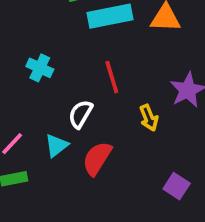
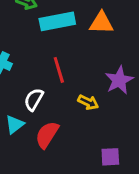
yellow arrow: (149, 118) -> (88, 102), turned -42
purple square: (177, 186) -> (110, 157), turned -36

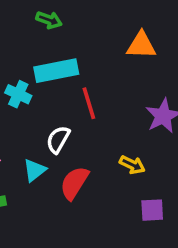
cyan rectangle: (57, 21) -> (56, 71), moved
yellow arrow: (88, 102) -> (132, 165), moved

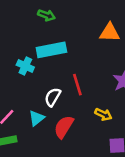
red line: (89, 103) -> (77, 85), moved

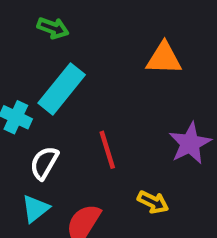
cyan rectangle: (51, 50) -> (62, 89), turned -40
white semicircle: (53, 97) -> (44, 163), moved

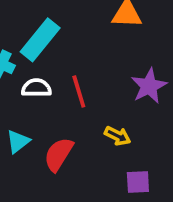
white semicircle: (44, 163) -> (36, 88), moved, turned 60

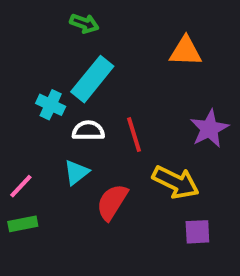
yellow arrow: (118, 136) -> (176, 182), size x1.6
cyan triangle: (18, 141) -> (76, 172), moved

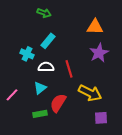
cyan rectangle: (92, 79) -> (48, 41), size x0.7
purple star: (209, 129) -> (99, 53), moved
green rectangle: (23, 224) -> (40, 114), moved

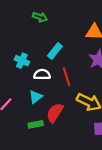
cyan rectangle: (48, 41) -> (55, 51), moved

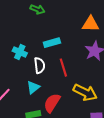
cyan rectangle: (55, 51) -> (52, 43), turned 35
white semicircle: (42, 74) -> (39, 65), turned 84

